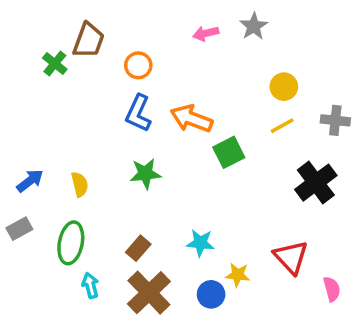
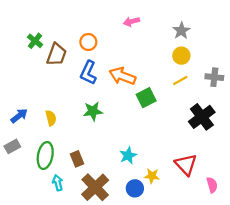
gray star: (254, 26) -> (181, 31), moved
brown trapezoid: (89, 40) -> (57, 54), moved
cyan star: (200, 243) -> (128, 155), turned -30
brown rectangle: (138, 248) -> (77, 159), moved, turned -63

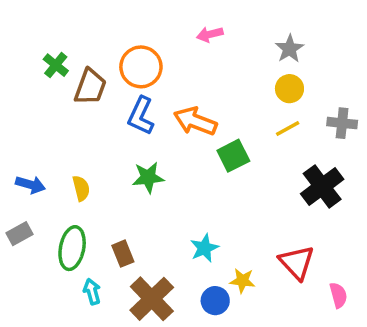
orange circle: (88, 42) -> (141, 67), size x1.5
blue arrow: (19, 116) -> (30, 185), turned 54

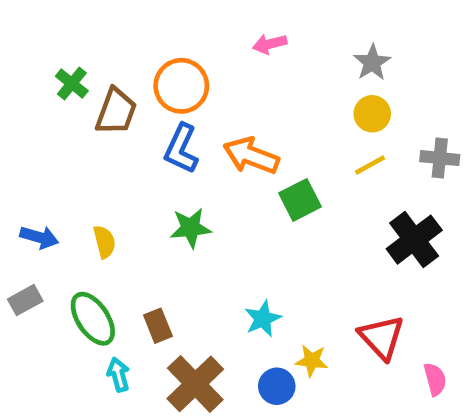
green ellipse: (72, 248) -> (93, 319), turned -45

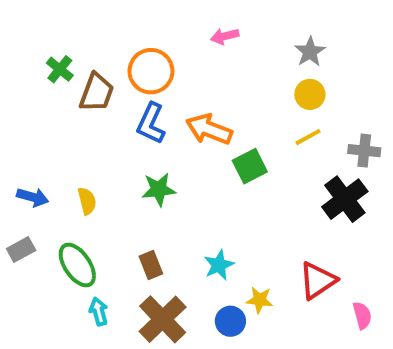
gray cross: (440, 158) -> (364, 151), moved
brown rectangle: (158, 326) -> (151, 265), moved
red triangle: (382, 337) -> (318, 281), turned 39

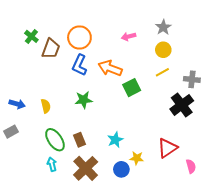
pink arrow: (225, 36) -> (129, 36), moved
green ellipse: (77, 265) -> (55, 140), moved

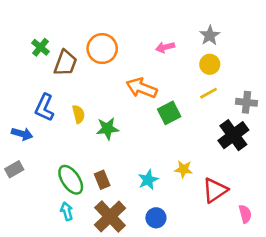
blue L-shape: (79, 65) -> (44, 108), moved
yellow semicircle: (46, 106) -> (79, 114), moved
yellow star: (137, 158) -> (184, 169), moved

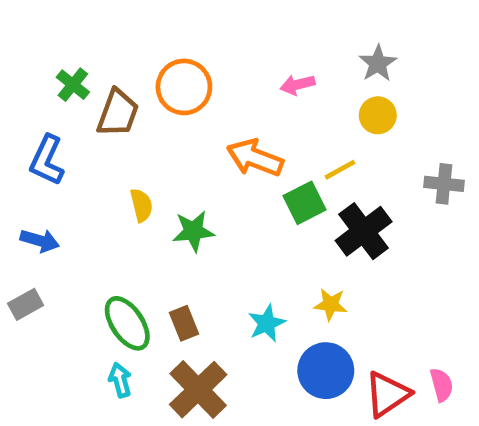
yellow line: (208, 93) -> (340, 170), moved
blue L-shape: (44, 108) -> (47, 160), moved
black cross: (233, 135) -> (364, 231), moved
red triangle: (215, 190) -> (387, 394), moved
blue circle: (156, 218) -> (326, 371), moved, size x1.5

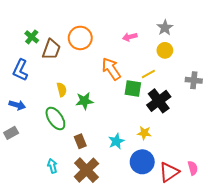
orange arrow: (255, 158) -> (111, 69), turned 35
green square: (304, 203) -> (133, 89), turned 36
green ellipse: (127, 323) -> (55, 118), moved

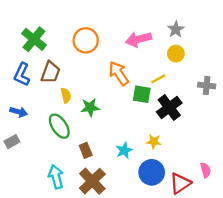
green cross: (32, 37) -> (34, 39), size x1.6
pink arrow: (130, 37) -> (138, 39), size x1.6
brown trapezoid: (51, 49) -> (50, 72), moved
cyan arrow: (52, 166) -> (56, 177), size x1.5
pink semicircle: (193, 168) -> (206, 170), moved

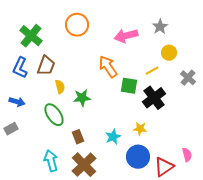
orange circle: (86, 40) -> (77, 25), moved
yellow circle: (176, 54) -> (169, 53), moved
yellow line: (158, 79) -> (152, 71), moved
gray cross: (207, 85) -> (188, 78), turned 35

